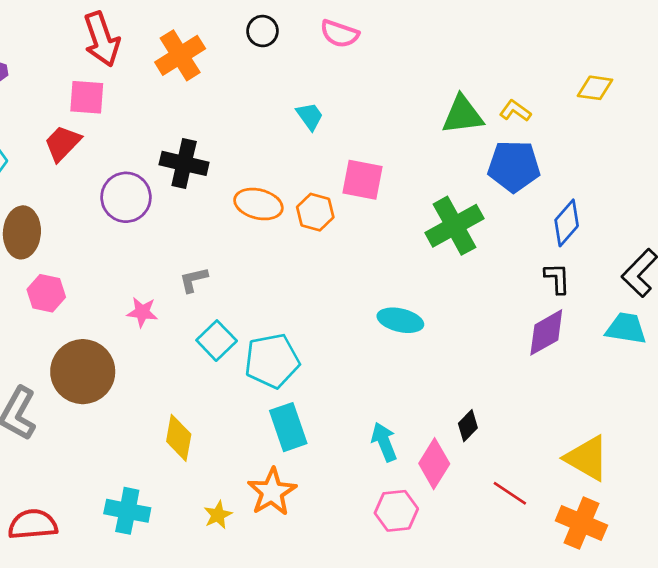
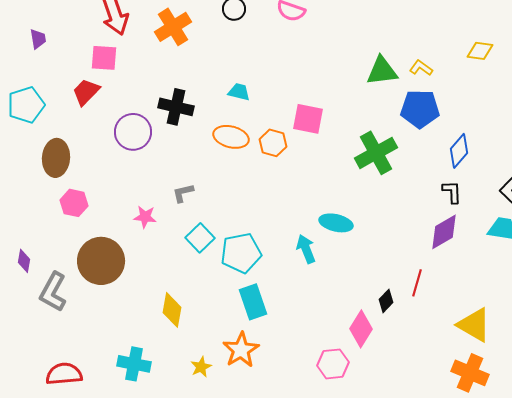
cyan trapezoid: (310, 116) -> (239, 92), moved, turned -40
cyan arrow: (384, 442) -> (306, 249), moved
red line: (510, 493) -> (417, 283), moved, turned 72

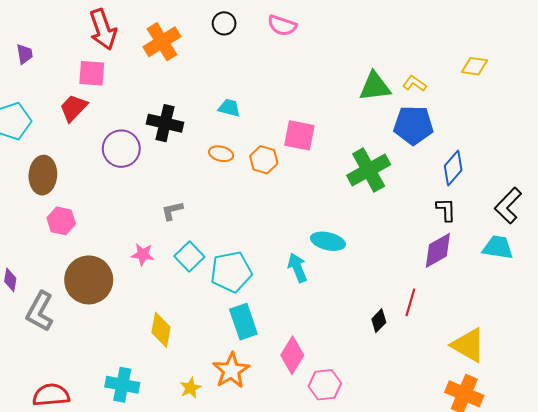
orange ellipse: (231, 137) -> (221, 154), size x0.7
pink star: (145, 217) -> (143, 254), moved
pink diamond: (361, 329) -> (292, 355), moved

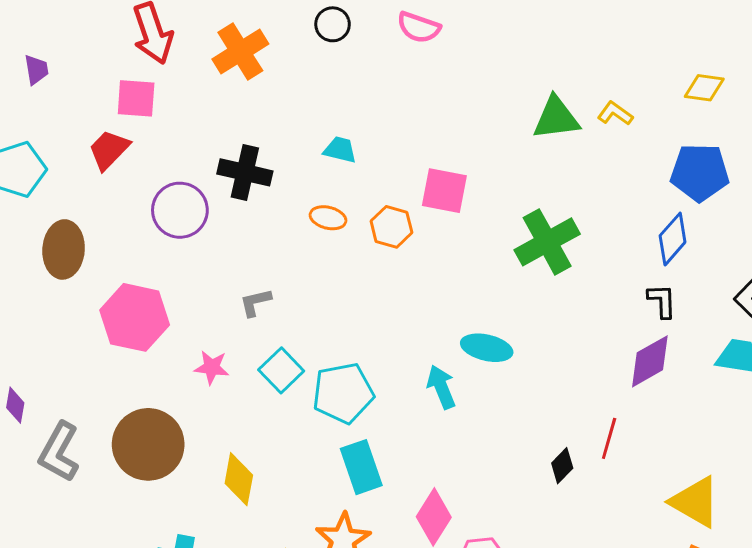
blue pentagon: (413, 125) -> (700, 172), moved
pink hexagon: (61, 221) -> (135, 317), moved, size x1.6
brown circle: (89, 280) -> (148, 444), moved

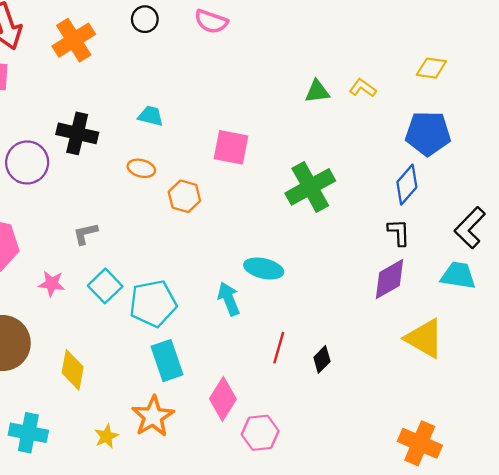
green triangle: (556, 118) -> (317, 91), size x0.7
orange hexagon: (391, 227) -> (184, 196), moved
red line: (609, 438) -> (279, 348), moved
yellow triangle: (695, 502) -> (424, 338), moved

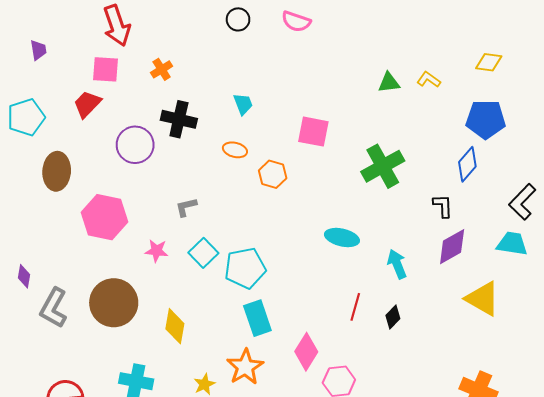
orange cross: (74, 40) -> (162, 69), moved, size x0.6
cyan trapezoid: (151, 116) -> (243, 104), turned 55
black L-shape: (399, 232) -> (443, 206), moved
cyan arrow: (229, 299) -> (397, 264), moved

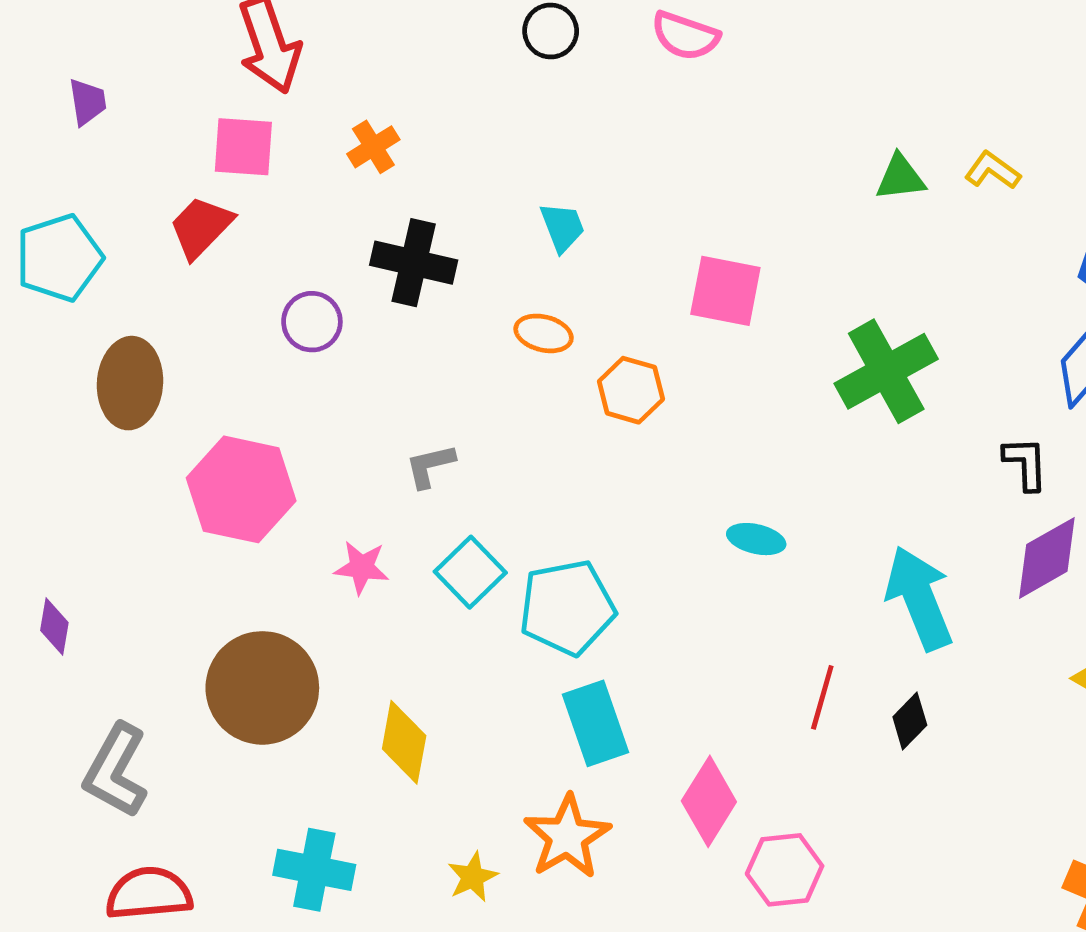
purple circle: (135, 145) -> (312, 322), size x0.7
cyan ellipse: (342, 238) -> (756, 539), moved, size x0.7
cyan arrow: (397, 264) -> (919, 598), size x1.5
gray L-shape: (54, 308) -> (116, 771), moved

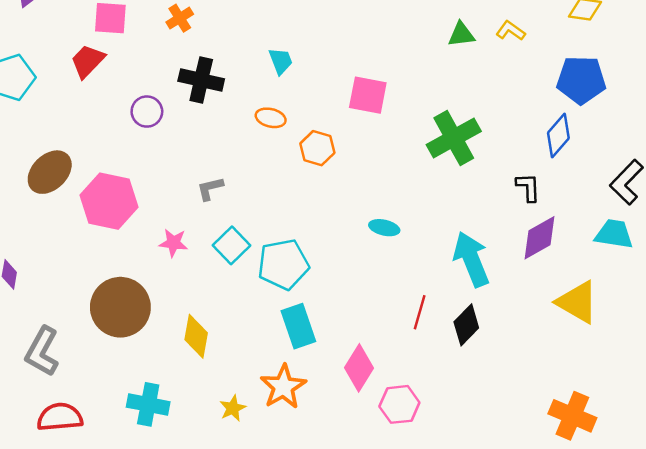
brown ellipse: (130, 383) -> (50, 172), moved, turned 42
black diamond: (910, 721) -> (466, 325), size x1.4

